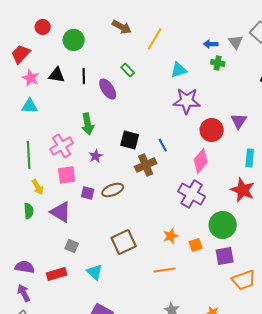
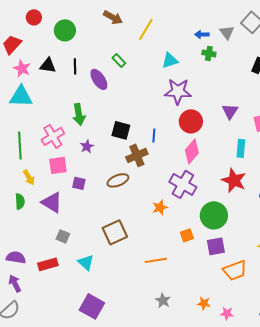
cyan triangle: (30, 106) -> (21, 96), size x1.4
red circle: (212, 130) -> (191, 121), moved
blue line: (163, 145) -> (154, 135), turned 32
brown ellipse: (113, 190) -> (118, 180), moved
orange star: (171, 236) -> (160, 207), moved

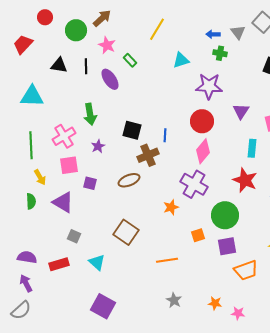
brown arrow: (113, 17) -> (102, 18), moved, turned -72
pink star: (22, 68) -> (107, 45), moved
purple star: (178, 91) -> (209, 86), moved
brown square: (115, 232) -> (126, 232), turned -30

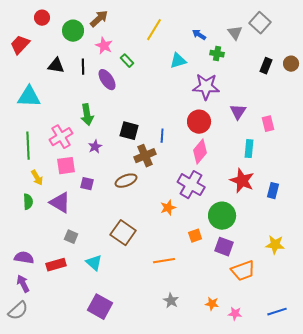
blue arrow: (213, 34) -> (199, 35), moved, turned 32
purple square: (227, 246) -> (224, 247), turned 30

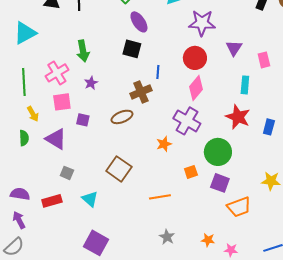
purple ellipse: (107, 80) -> (139, 22), moved
cyan triangle: (29, 97) -> (25, 33), turned -30
black square: (129, 131) -> (132, 49), moved

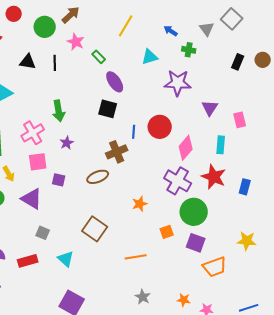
red circle: (195, 58) -> (160, 127), moved
pink diamond: (196, 88) -> (186, 148), moved
purple cross: (187, 121) -> (178, 181), moved

